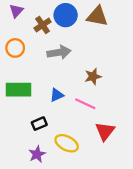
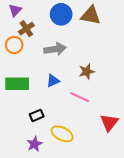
brown cross: (43, 25) -> (26, 29), moved
blue triangle: (57, 95) -> (53, 81), moved
red triangle: (105, 131) -> (109, 123), moved

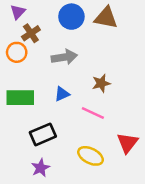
black rectangle: (37, 115) -> (43, 134), size x1.5
yellow ellipse: (62, 134) -> (91, 156), moved

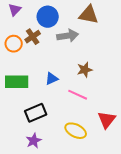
blue circle: (71, 17) -> (48, 17), moved
brown cross: (31, 33) -> (33, 37), moved
gray arrow: (64, 57) -> (68, 36), moved

